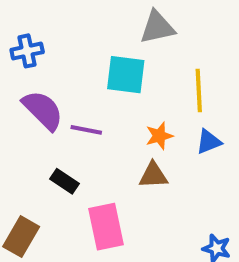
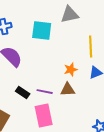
cyan square: (126, 75) -> (42, 31), moved
purple line: (86, 130) -> (45, 92), moved

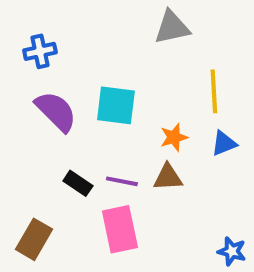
cyan square: (42, 31) -> (116, 105), moved

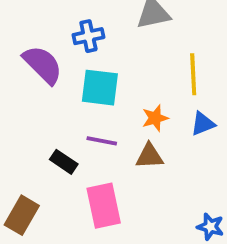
blue cross: (40, 51) -> (88, 36), moved
purple semicircle: (56, 111) -> (43, 65), moved
purple line: (122, 181) -> (102, 141), moved

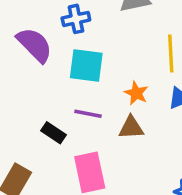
orange star: (155, 118) -> (136, 93), turned -30

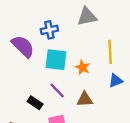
orange star: (136, 93) -> (83, 67), moved
purple line: (88, 114) -> (57, 91), turned 35

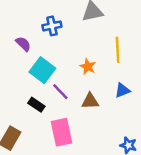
purple semicircle: (23, 46) -> (23, 44), size x0.6
cyan square: (56, 60) -> (42, 70), moved, turned 30
blue triangle: (116, 81) -> (122, 90), moved

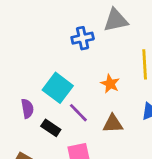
blue cross: (52, 26) -> (83, 38), moved
purple semicircle: (23, 44) -> (27, 109), moved, turned 35

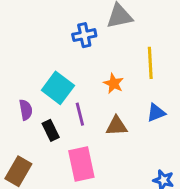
purple line: (78, 113) -> (80, 114), turned 30
black rectangle: (51, 128) -> (51, 130), turned 30

